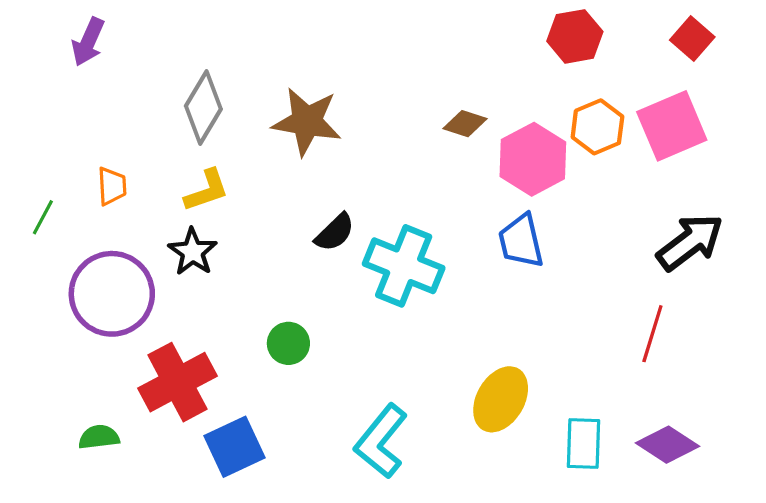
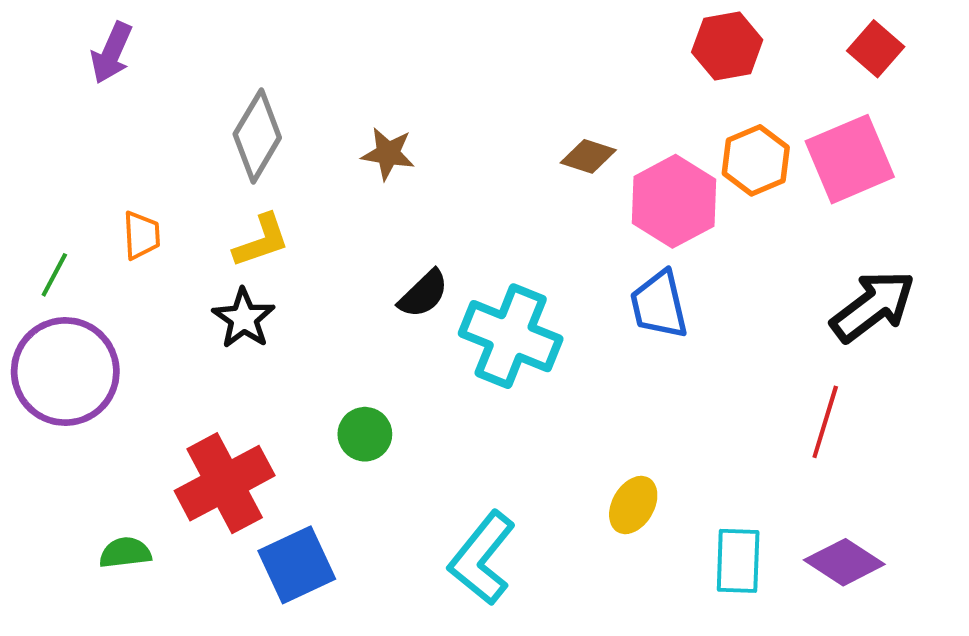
brown star: (307, 122) -> (388, 154), size x0.6
purple circle: (112, 294) -> (65, 372), moved
yellow ellipse: (501, 399) -> (633, 505), size x0.7

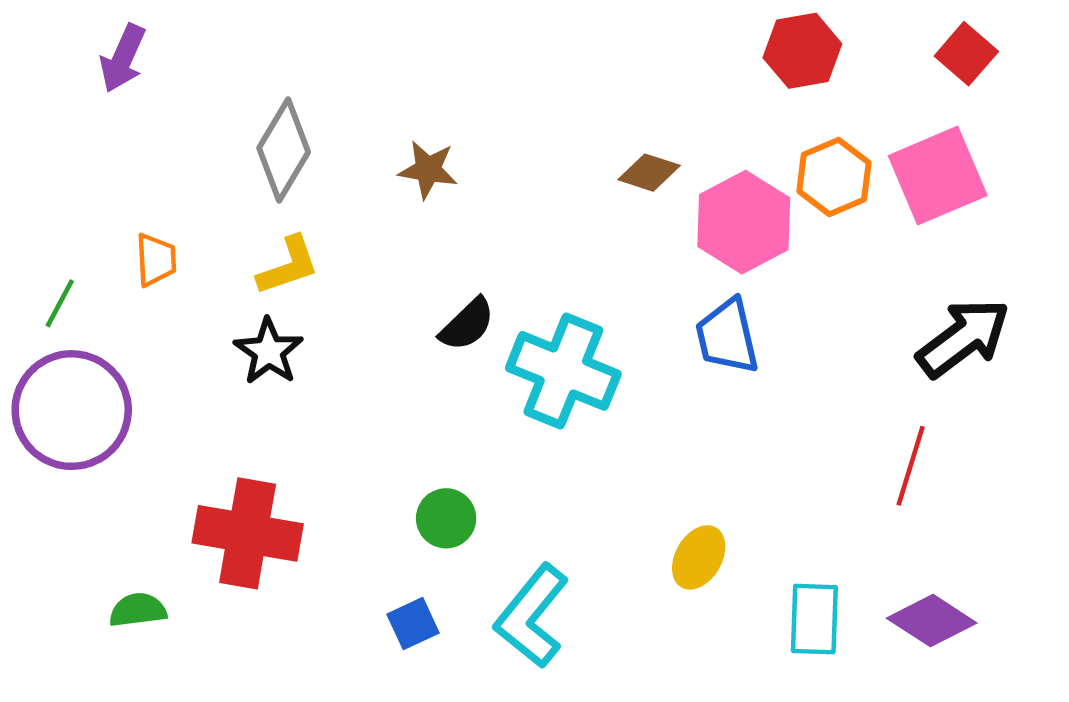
green circle: (365, 434) -> (446, 518), moved
red cross: (225, 483) -> (248, 533), turned 38
blue square: (297, 565) -> (413, 624), moved, size x0.6

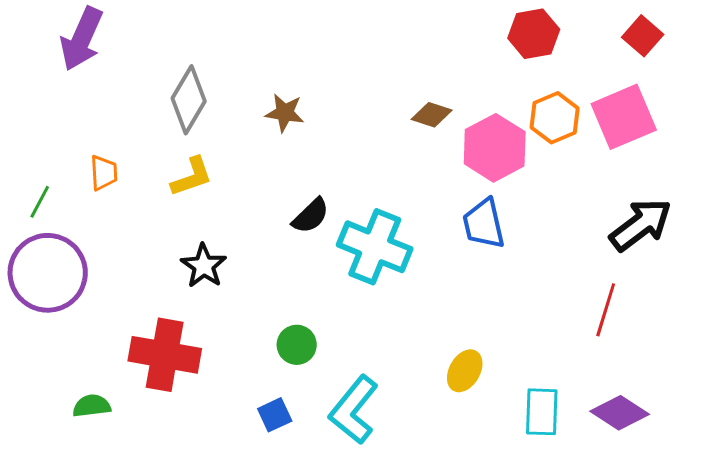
purple arrow: (123, 58) -> (82, 39), size x1.4
black star: (269, 351) -> (204, 266), moved

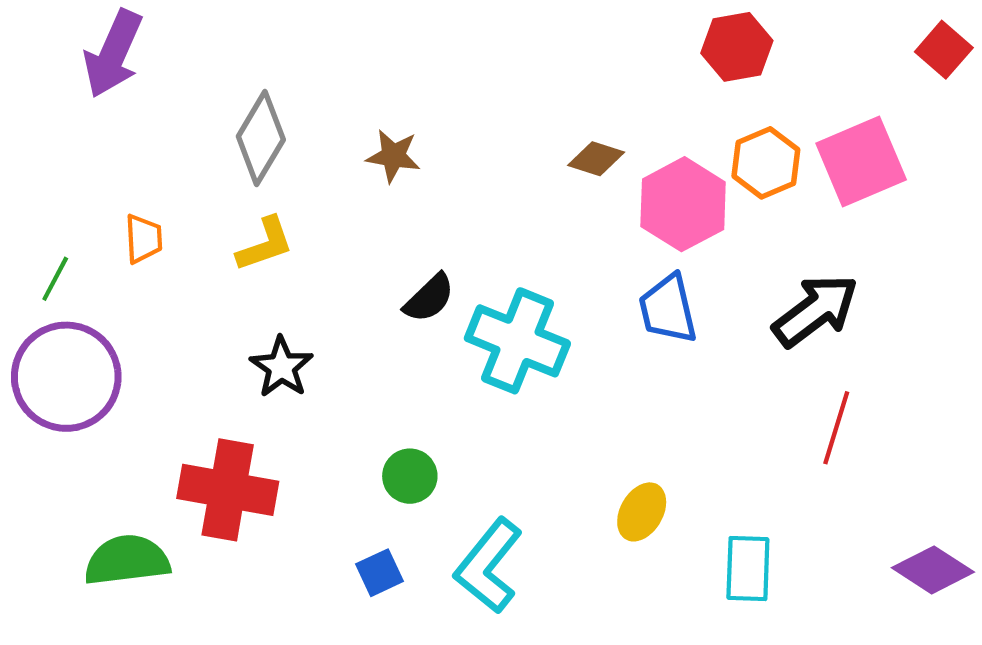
red square: (643, 36) -> (944, 50), moved
black arrow: (641, 225) -> (816, 310), moved
green semicircle: (92, 406) -> (127, 560), size x1.6
purple diamond: (620, 413) -> (933, 570), moved

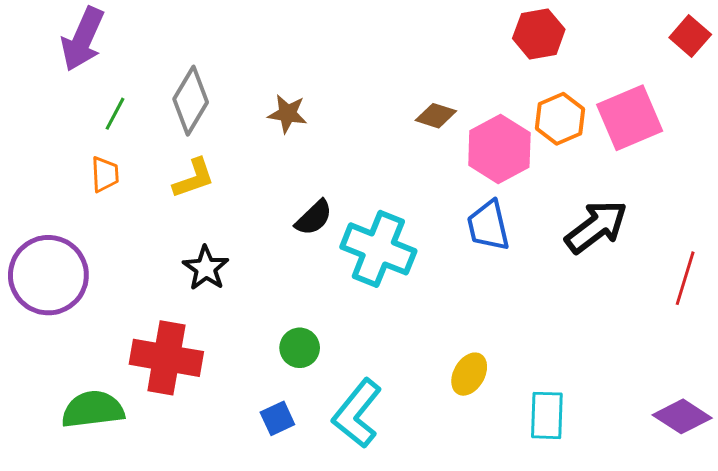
green line: (55, 279) -> (115, 114), moved
red line: (836, 428) -> (685, 278), moved

